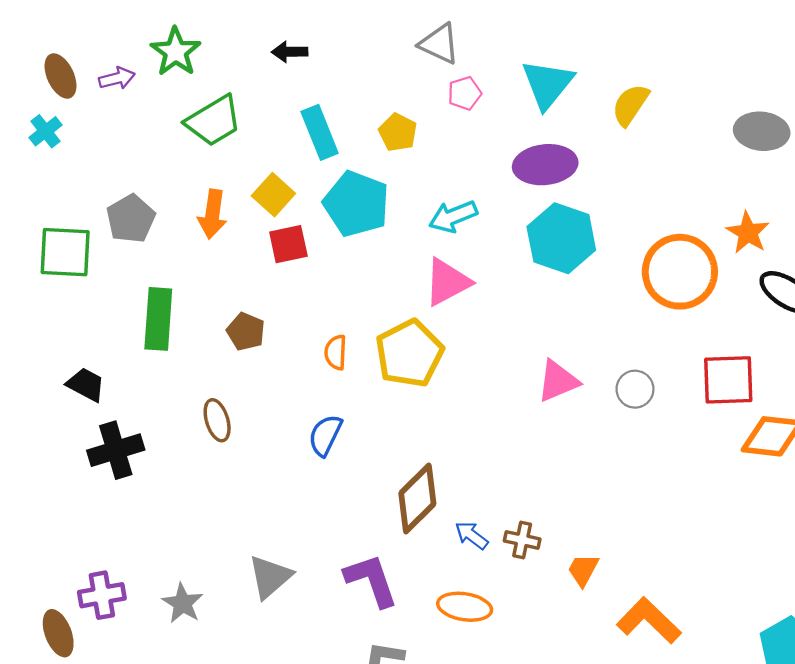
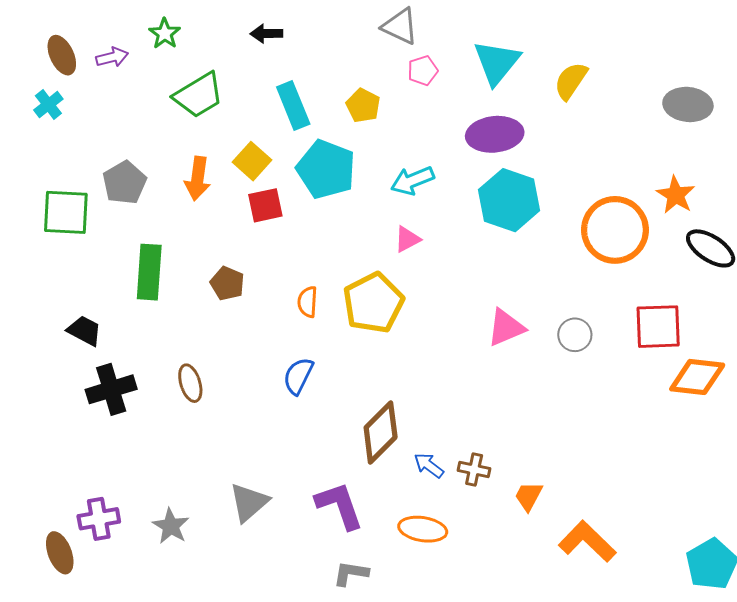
green star: (176, 52) -> (165, 34), size x0.7
pink triangle: (447, 282) -> (407, 239), size x0.6
brown ellipse: (217, 420) -> (190, 383), moved

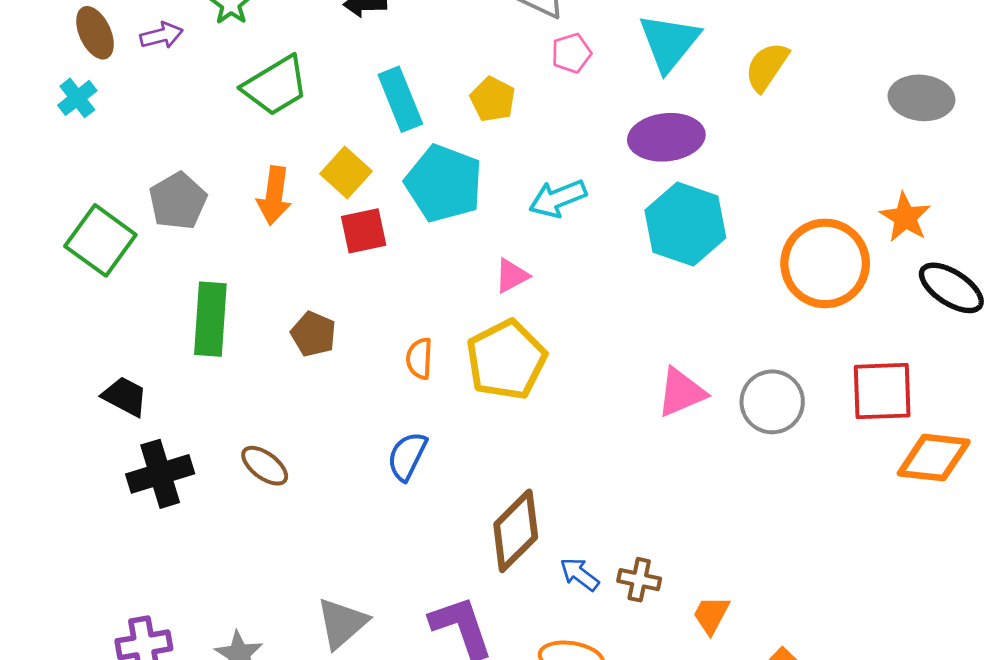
green square: (66, 212) -> (100, 240), turned 33
pink triangle: (407, 239) -> (512, 276), moved
gray circle: (575, 335) -> (772, 402), size x1.4
brown ellipse: (190, 383) -> (265, 466), turned -36

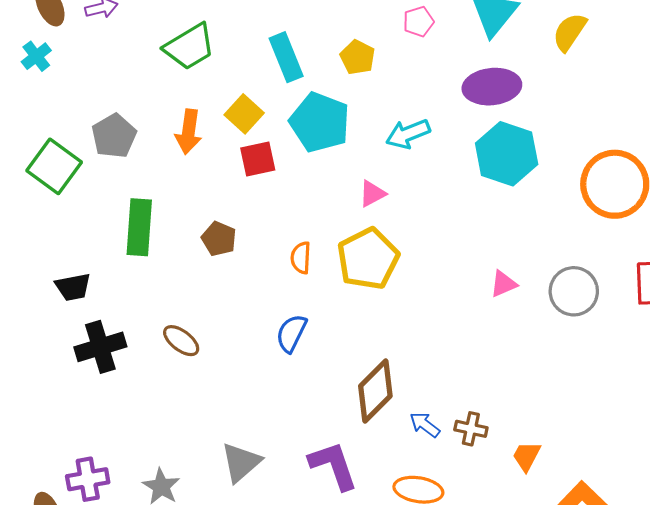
pink triangle: (681, 392) -> (503, 284), size x0.7
black trapezoid: (125, 396) -> (73, 287), turned 141

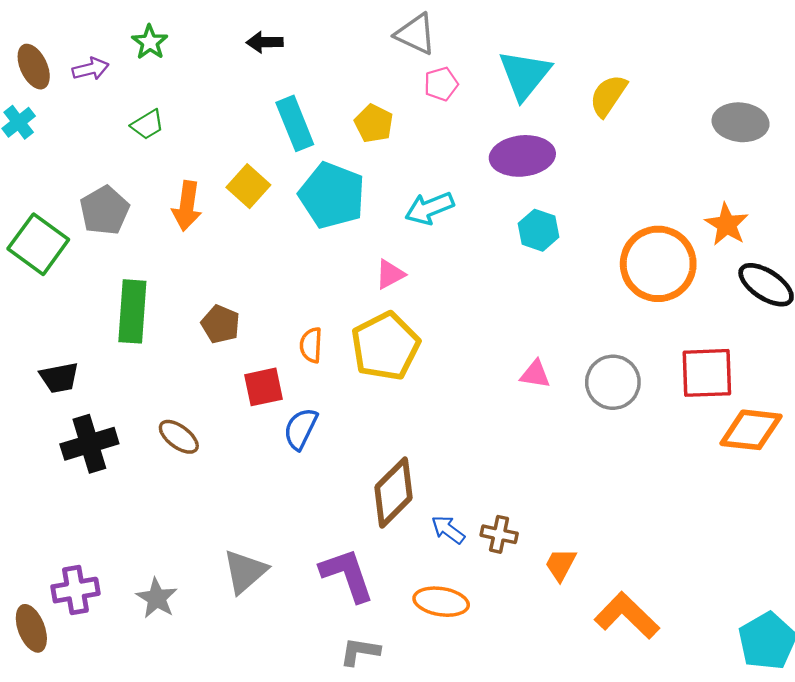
green trapezoid: (190, 47) -> (147, 125), moved, size x0.6
cyan hexagon: (507, 154) -> (539, 230), size x0.6
red square: (258, 159) -> (263, 387), moved
pink triangle: (503, 284) -> (535, 374), turned 32

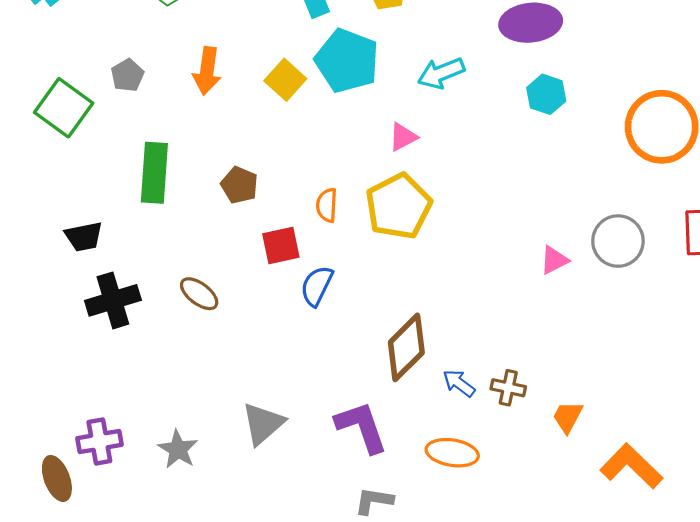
yellow square: (248, 186) -> (285, 80), moved
gray pentagon: (104, 210) -> (127, 75), size x0.7
pink triangle: (535, 374) -> (554, 260), moved, turned -36

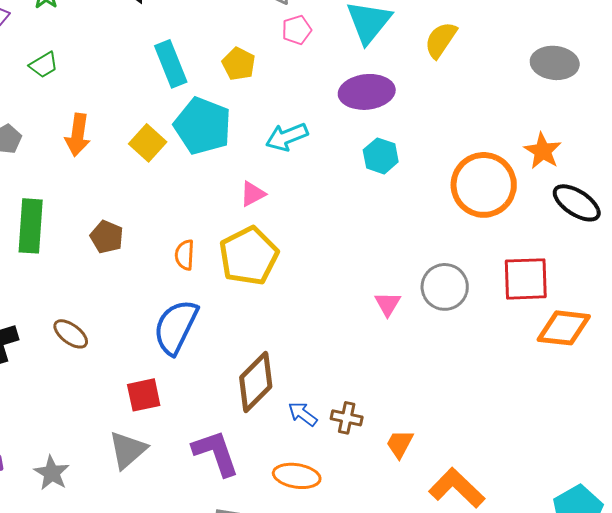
red square: (281, 246) -> (144, 395), moved
pink triangle: (554, 260) -> (388, 304), turned -32
blue semicircle: (317, 286) -> (176, 327), size x1.5

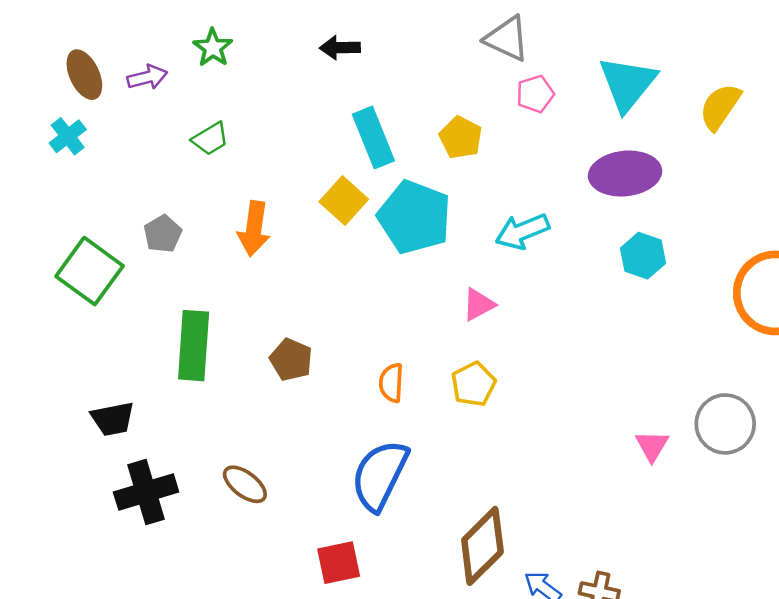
yellow square: (148, 143) -> (344, 200), moved
yellow pentagon: (249, 256) -> (473, 384), size x0.6

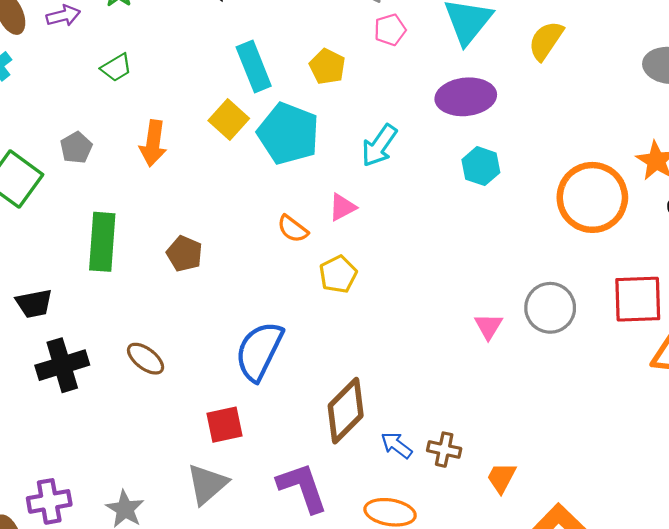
cyan arrow: (522, 231) -> (379, 146), turned -33
orange semicircle: (391, 383) -> (293, 229), moved, turned -56

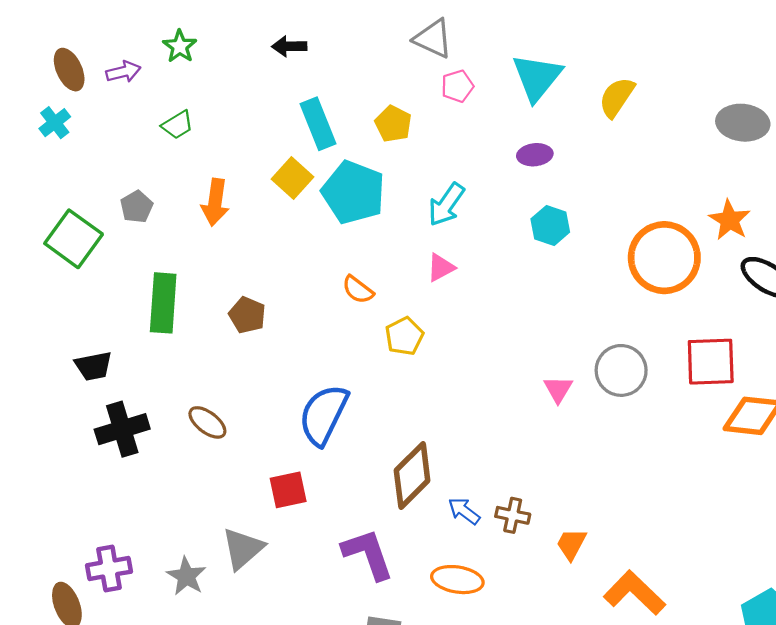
purple ellipse: (466, 97) -> (535, 155), size x0.6
pink triangle: (342, 207) -> (441, 268), moved
gray triangle: (207, 484) -> (243, 549), moved

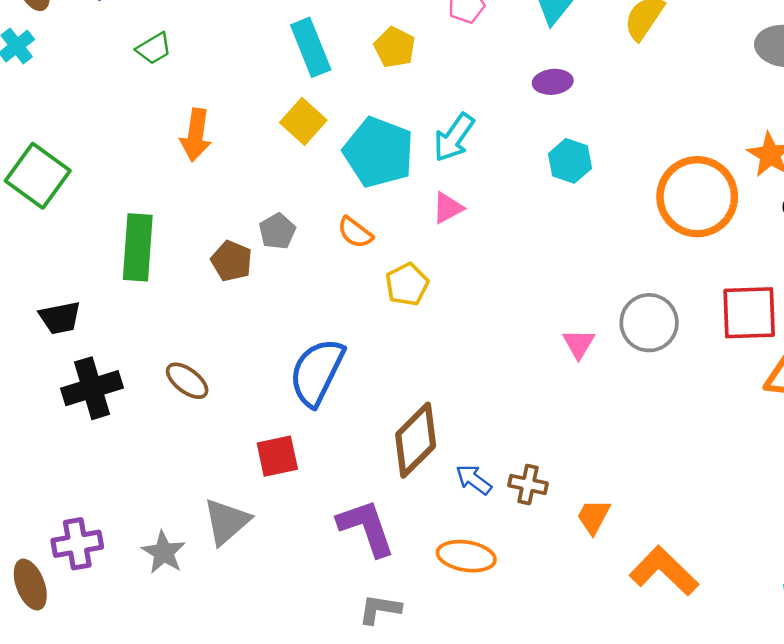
yellow square: (293, 178) -> (303, 121), moved
cyan pentagon: (353, 192) -> (379, 152), moved
gray pentagon: (137, 207) -> (277, 231), moved

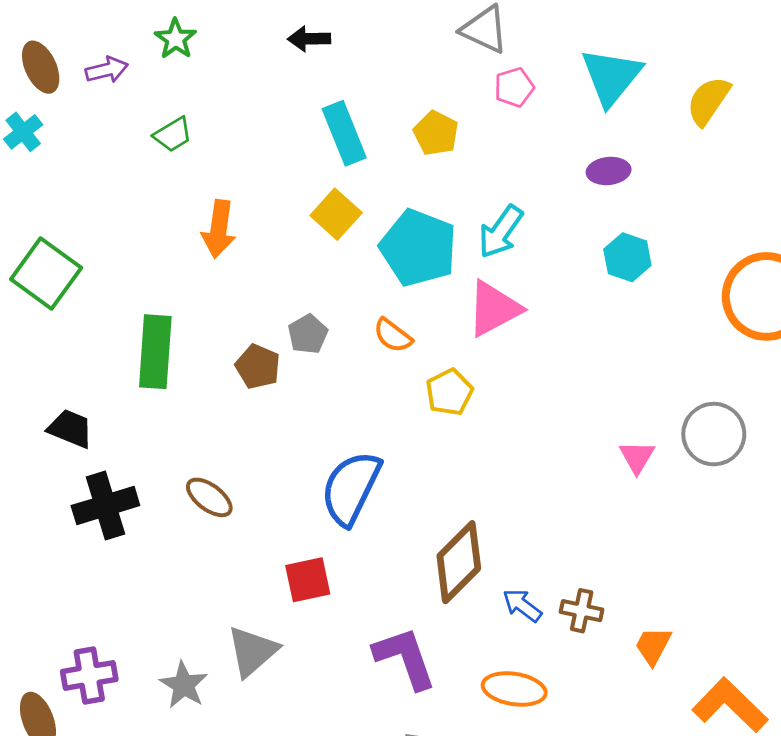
pink triangle: (448, 208) -> (494, 309), size x1.6
black trapezoid: (60, 318) -> (70, 429), turned -147

